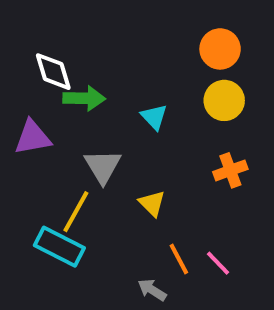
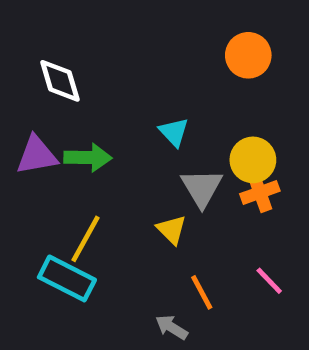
green arrow: (84, 98) -> (88, 158), moved
yellow circle: (224, 100) -> (253, 160), moved
gray triangle: (103, 166) -> (202, 188), moved
pink line: (218, 263) -> (269, 281), moved

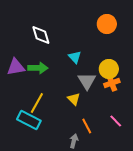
white diamond: (60, 81) -> (41, 35), moved
gray arrow: (172, 327) -> (74, 141), turned 72

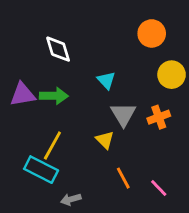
yellow circle: (109, 69) -> (172, 75), moved
pink line: (116, 121) -> (159, 188), moved
gray arrow: (74, 141) -> (71, 199), moved, turned -120

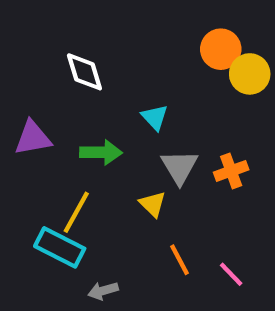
yellow circle: (172, 75) -> (250, 74), moved
green arrow: (54, 96) -> (101, 152), moved

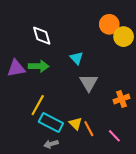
green arrow: (101, 152) -> (39, 66), moved
orange cross: (231, 171) -> (122, 99), moved
yellow triangle: (153, 204) -> (75, 124), moved
cyan rectangle: (60, 247) -> (51, 123), moved

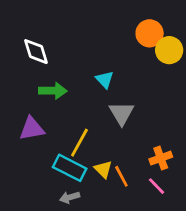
white diamond: (42, 36) -> (36, 52), moved
purple triangle: (16, 68) -> (32, 129), moved
orange cross: (122, 99) -> (161, 158), moved
yellow line: (38, 105) -> (79, 143), moved

